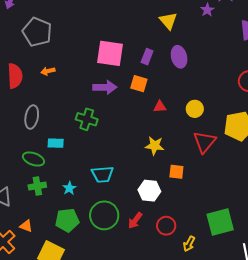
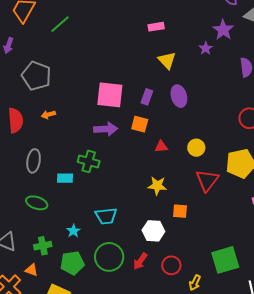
cyan rectangle: (56, 143) -> (65, 178), moved
green cross: (37, 186) -> (43, 246), moved

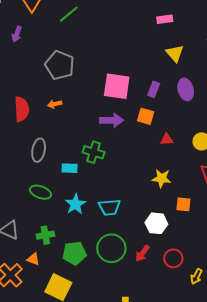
gray pentagon: (36, 76) -> (60, 65), moved
cyan star: (73, 231) -> (75, 204), moved, size x1.5

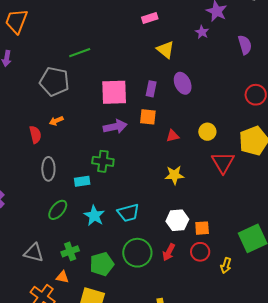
green line: (69, 14) -> (80, 53), moved, turned 30
red semicircle: (22, 109) -> (35, 135), moved, size x0.7
green ellipse: (40, 192) -> (58, 210), turned -60
orange square: (183, 204) -> (202, 228), moved

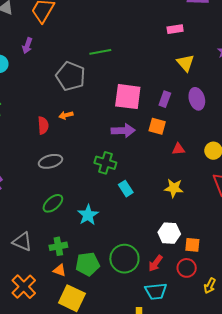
gray ellipse: (48, 169) -> (50, 161), turned 65
cyan rectangle: (82, 181) -> (126, 189), moved, turned 56
cyan trapezoid: (128, 213) -> (156, 291), moved
orange triangle: (62, 277) -> (60, 270), moved

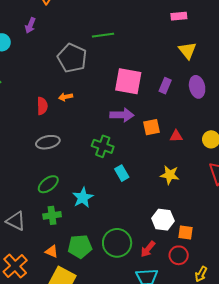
orange square: (157, 126) -> (152, 127), moved, turned -30
green cross: (58, 246) -> (52, 215), moved

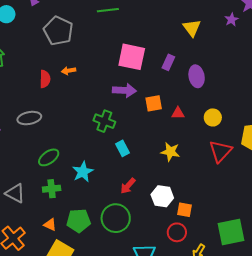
gray pentagon: (72, 58) -> (58, 31), moved
purple ellipse: (197, 87) -> (197, 76), moved
gray ellipse: (48, 142) -> (29, 118), moved
red arrow: (148, 249) -> (128, 186), moved

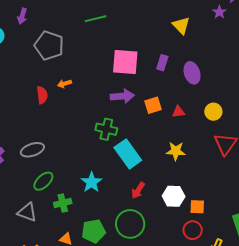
gray ellipse: (29, 118) -> (32, 150), moved
cyan rectangle: (122, 148) -> (128, 154), size x1.8
green ellipse: (49, 157) -> (43, 181), moved

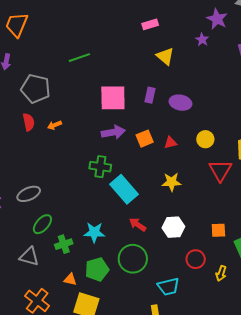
purple ellipse: (192, 73) -> (180, 103), turned -55
red semicircle: (42, 95) -> (29, 122), moved
cyan star: (92, 182) -> (94, 232), moved, turned -30
red arrow: (138, 190) -> (138, 225), turned 96
orange square: (197, 207) -> (218, 230), moved

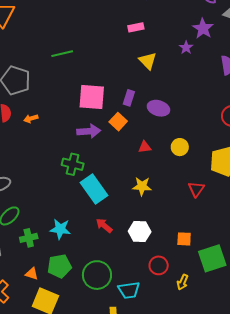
orange square: (145, 139) -> (118, 122), moved, turned -30
red triangle: (220, 170) -> (196, 189), moved, size x0.7
green circle: (133, 259) -> (97, 275), moved

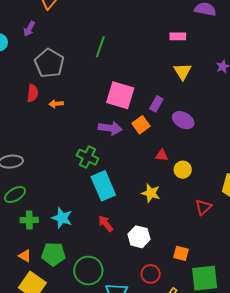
green line: (62, 54) -> (100, 47), turned -70
yellow circle: (180, 147) -> (183, 170), moved

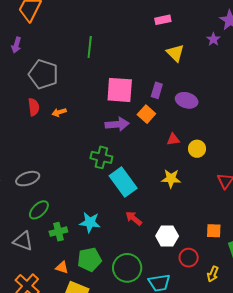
white hexagon: (139, 237) -> (167, 236), moved

